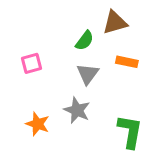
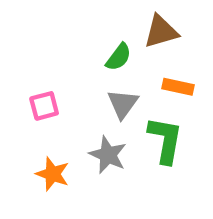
pink square: (32, 63) -> (44, 106), moved
green L-shape: (130, 131) -> (165, 140), moved

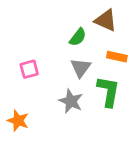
brown triangle: (161, 31) -> (106, 20), turned 40
orange star: (53, 174) -> (18, 121), moved

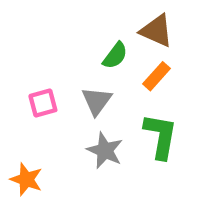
orange rectangle: (117, 57) -> (156, 76), moved, turned -60
gray triangle: (81, 68) -> (97, 101), moved

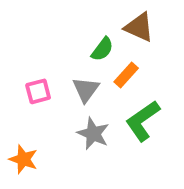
orange rectangle: (156, 76) -> (126, 75), moved
green L-shape: (161, 136) -> (143, 121), turned -135

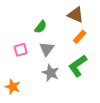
green semicircle: (102, 49) -> (41, 27), moved
orange rectangle: (126, 75) -> (80, 37), moved

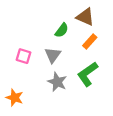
green semicircle: (41, 27) -> (62, 30), moved
pink square: (21, 50) -> (24, 56), turned 32

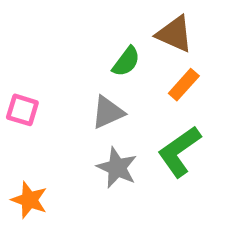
gray triangle: (53, 55) -> (108, 112), turned 30
pink square: (24, 56) -> (22, 110), moved

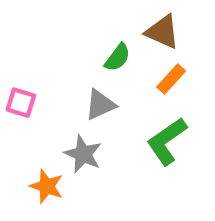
gray star: (117, 168) -> (83, 154), moved
orange star: (29, 200) -> (47, 186), moved

